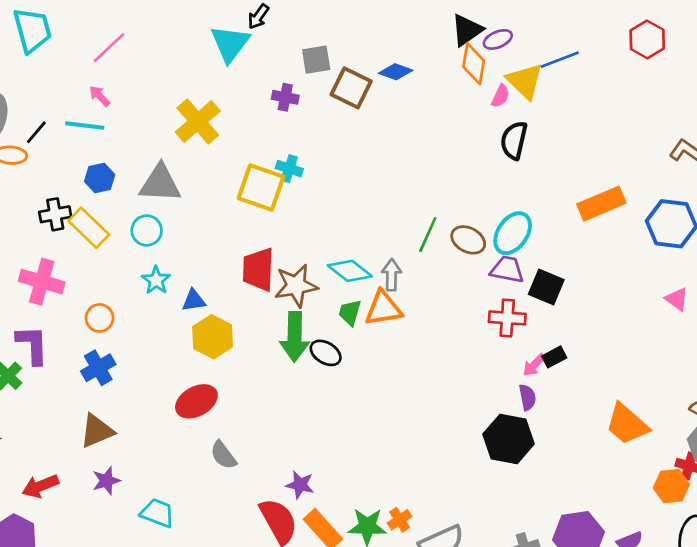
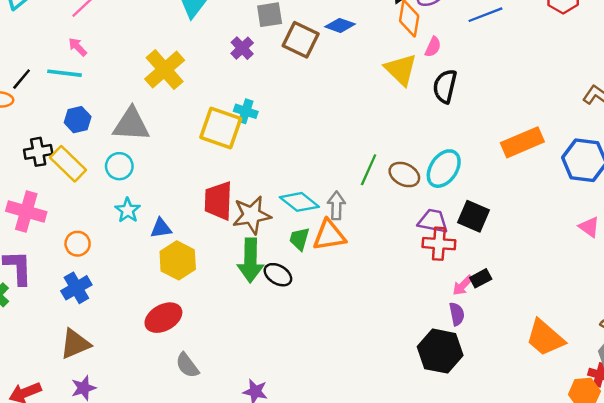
yellow triangle: (525, 81) -> (401, 70), moved
purple cross: (285, 97) -> (242, 48), turned 35
purple trapezoid: (507, 270) -> (433, 221), moved

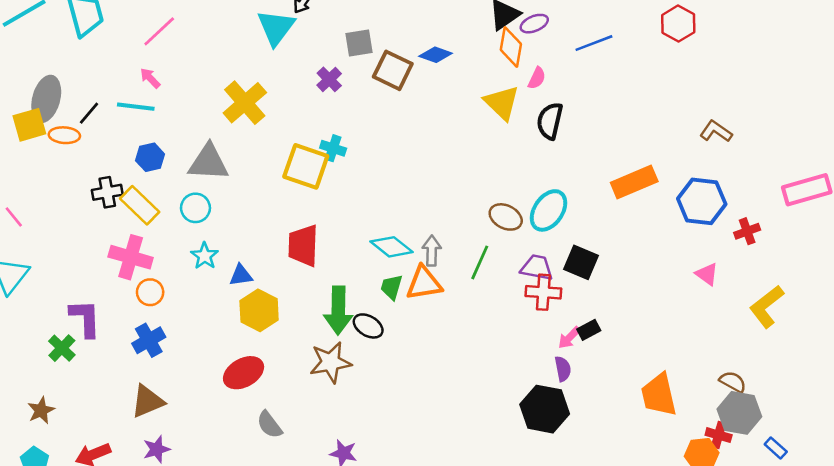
green line: (369, 170) -> (480, 262), moved
pink cross: (26, 211) -> (131, 257), moved
brown star: (252, 215) -> (330, 362), moved
orange trapezoid: (545, 338) -> (659, 395), turned 36

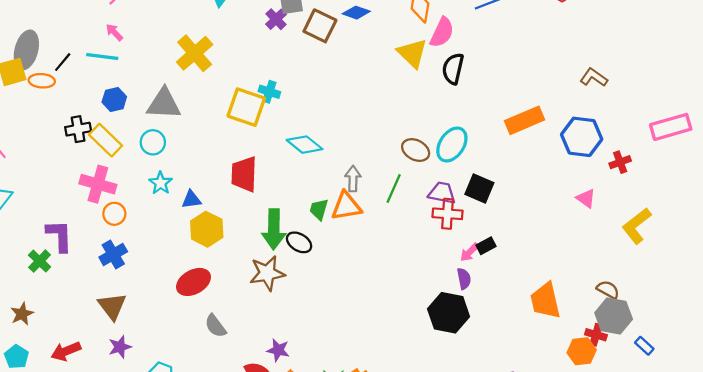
pink semicircle: (537, 78) -> (442, 32), size x1.6
purple cross: (329, 79) -> (276, 19), moved
cyan diamond: (391, 247) -> (305, 145), moved
brown triangle: (147, 401) -> (112, 306), turned -44

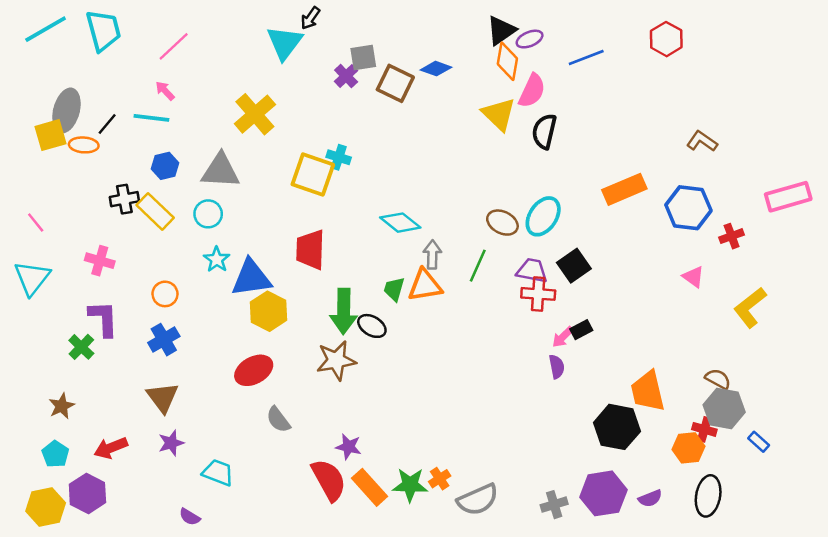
cyan diamond: (305, 145) -> (400, 223), moved
pink cross: (98, 184) -> (100, 261), moved, size x0.7
black square: (479, 188) -> (574, 266), turned 32
blue triangle: (191, 199) -> (251, 278), size x1.8
black hexagon: (449, 313) -> (617, 427), moved

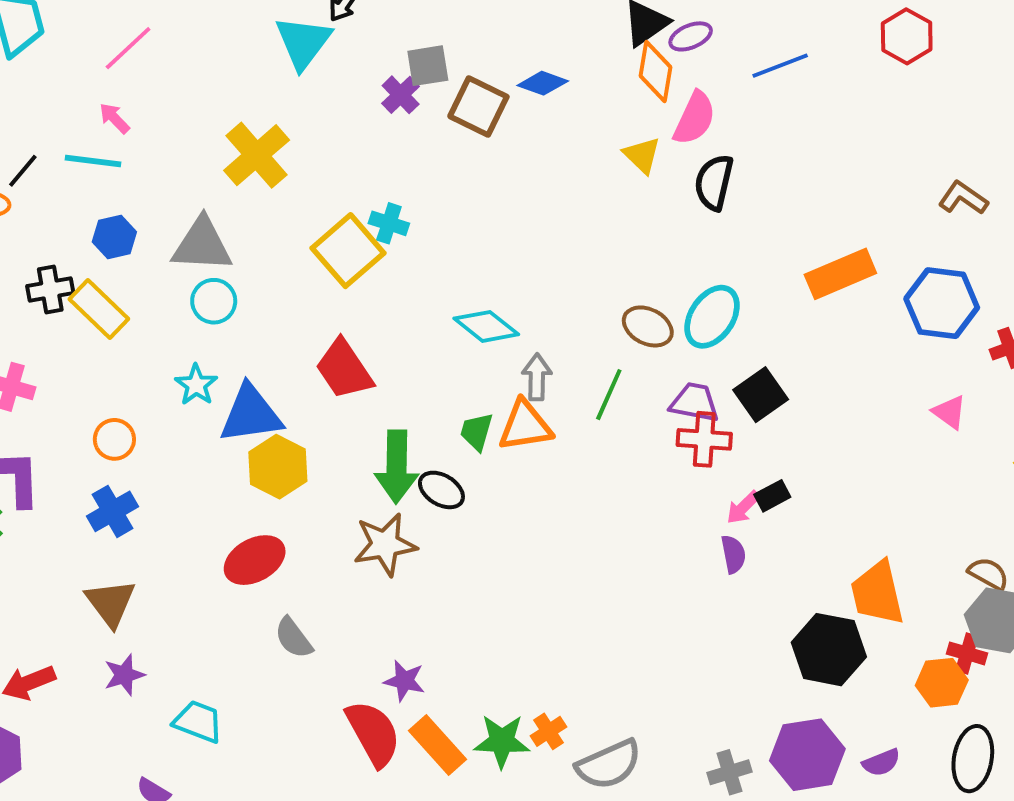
yellow triangle: (499, 114) -> (642, 155), size x0.7
yellow square: (313, 174) -> (348, 251), turned 30
cyan circle: (208, 214) -> (214, 301), moved
red trapezoid: (310, 250) -> (344, 369), turned -36

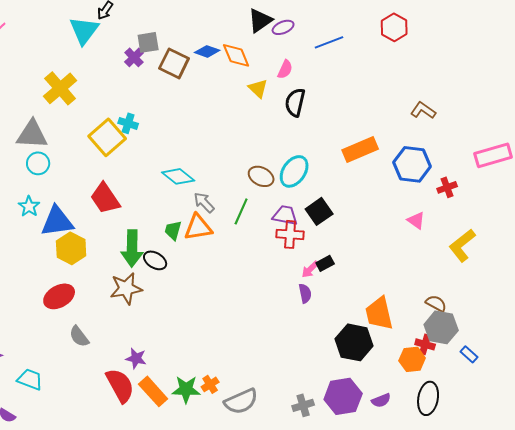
orange diamond: (656, 71) -> (236, 55), moved, turned -32
pink semicircle: (694, 118) -> (285, 69), size x0.7
gray arrow: (537, 377) -> (204, 202), turned -45

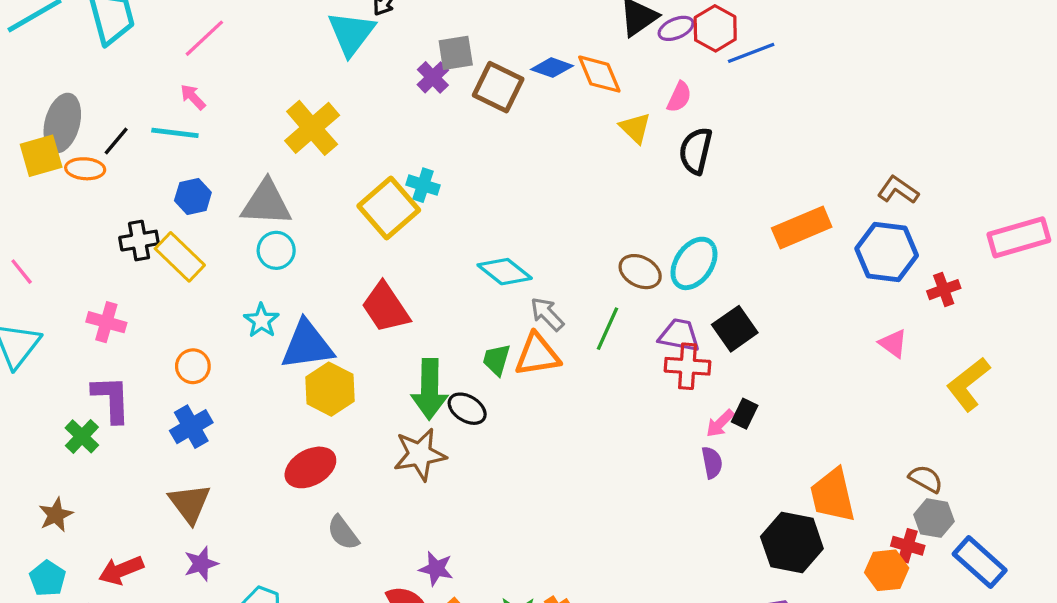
red hexagon: (394, 27) -> (715, 28), moved
brown L-shape: (423, 110) -> (898, 190), moved
black rectangle: (325, 263) -> (745, 414), turned -36
gray hexagon: (441, 327) -> (934, 518), size x0.7
blue rectangle: (469, 354) -> (980, 562), size x1.8

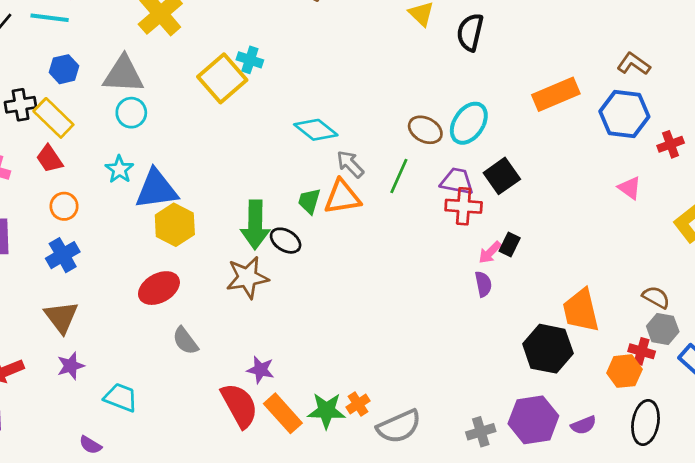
red trapezoid: (386, 307) -> (50, 159), moved, size x0.7

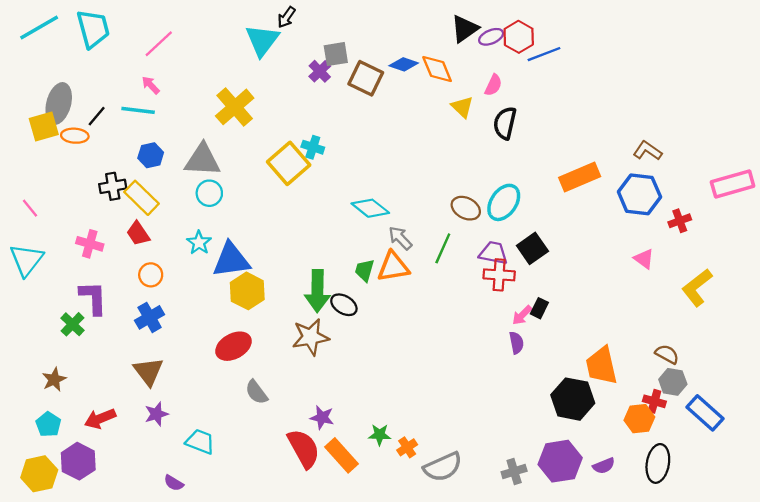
green star: (326, 411) -> (380, 435), moved, size x0.7

